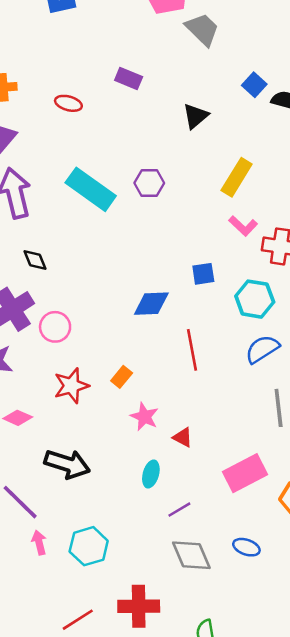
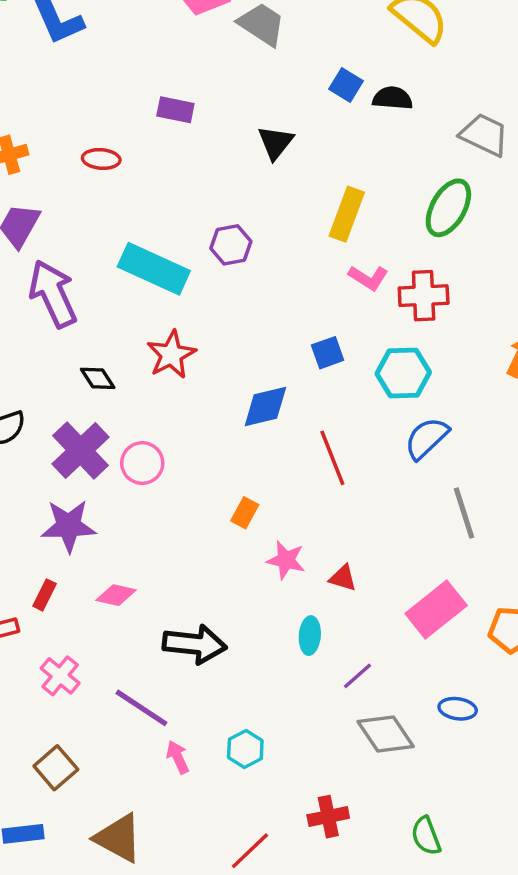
red star: (71, 386) -> (171, 355), moved
cyan hexagon: (89, 546) -> (245, 749), size x0.7
red cross: (139, 606) -> (328, 817), size x0.7

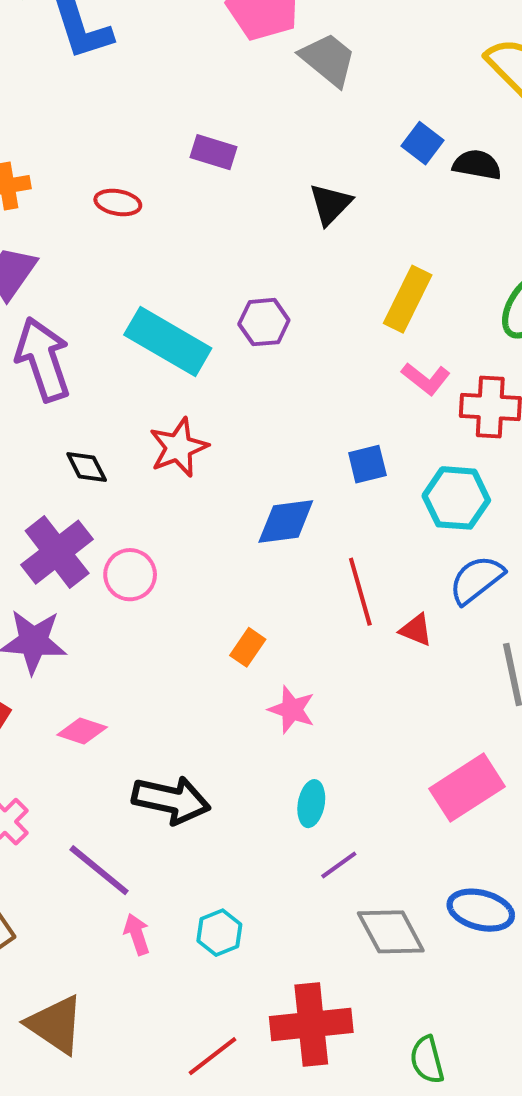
red triangle: (343, 578) -> (416, 630), moved
purple line: (358, 676) -> (339, 865), moved
blue ellipse: (458, 709) -> (481, 910), size x1.4
red cross: (328, 817) -> (311, 1024), size x1.6

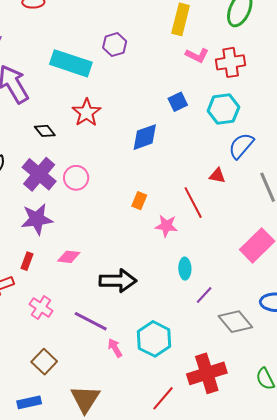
red line: (360, 592) -> (193, 203), moved
cyan hexagon: (219, 933) -> (154, 339), size x1.6
brown triangle: (55, 1025) -> (85, 399), turned 40

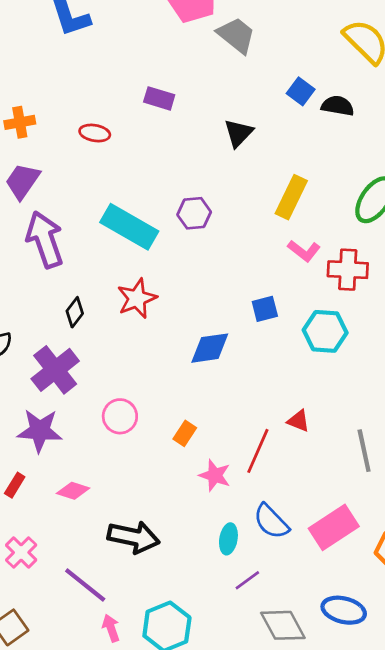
black diamond: (45, 131) -> (75, 312), turned 65
blue semicircle: (241, 146) -> (271, 521), moved, turned -96
pink circle: (76, 178) -> (120, 416), moved
red line: (193, 203) -> (258, 451), turned 40

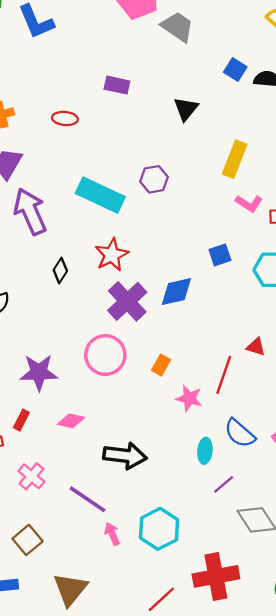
purple cross: (55, 370) -> (127, 301), moved
pink circle: (120, 416) -> (105, 355), size x1.4

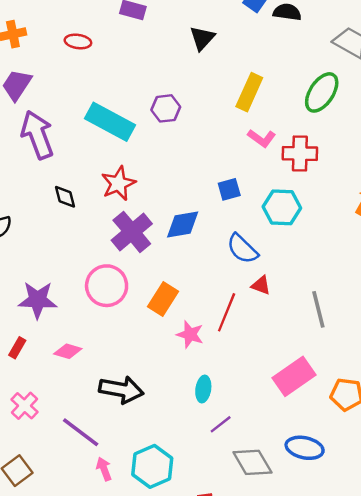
black diamond: (60, 271) -> (65, 197), turned -50
orange rectangle: (161, 365) -> (163, 299), size x1.5
blue semicircle: (240, 433) -> (242, 249), moved

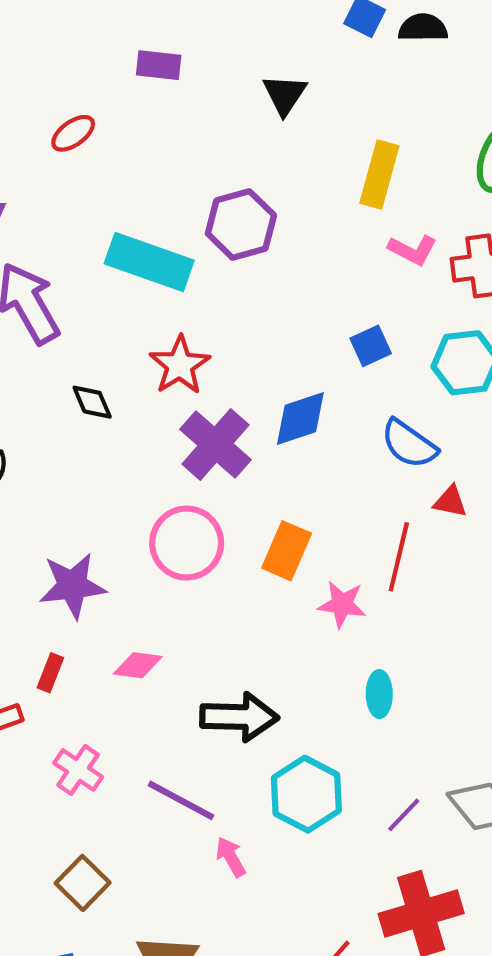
red ellipse: (78, 41) -> (73, 133), turned -35
purple hexagon: (166, 108) -> (241, 224), size x1.4
purple line: (221, 424) -> (404, 815), moved
cyan hexagon: (152, 466) -> (306, 794), moved

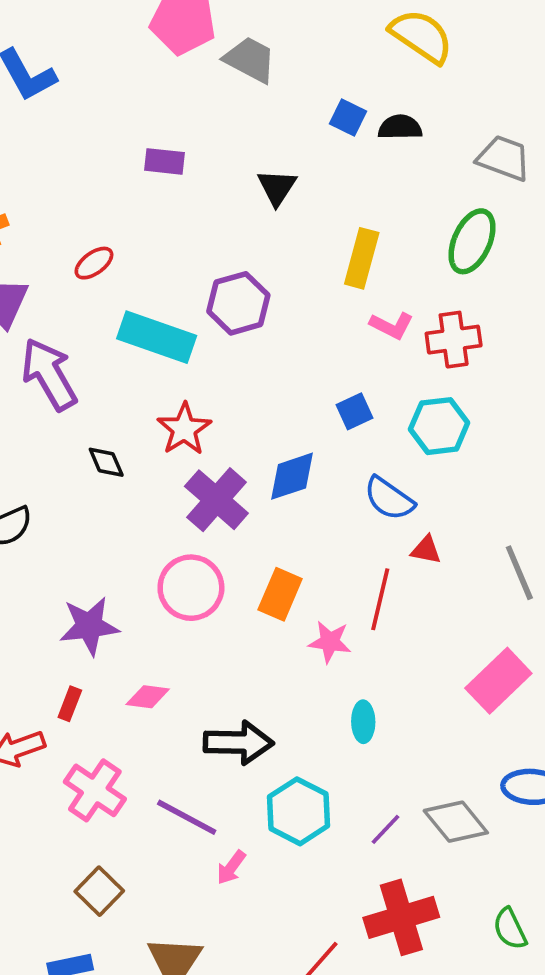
red ellipse: (73, 133) -> (94, 263), moved
pink cross: (78, 770) -> (95, 790), size x1.4
pink arrow: (231, 857) -> (231, 867), turned -114

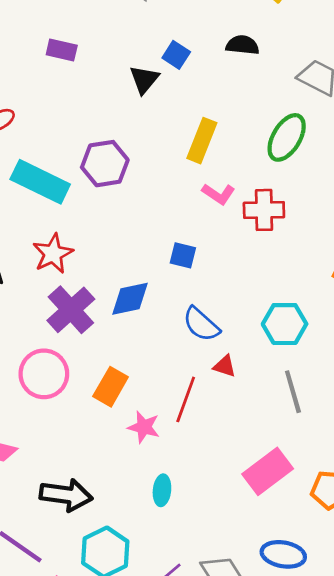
blue square: (348, 118) -> (176, 55), moved
blue square: (355, 411) -> (183, 255), turned 32
cyan hexagon: (439, 426) -> (285, 324), moved

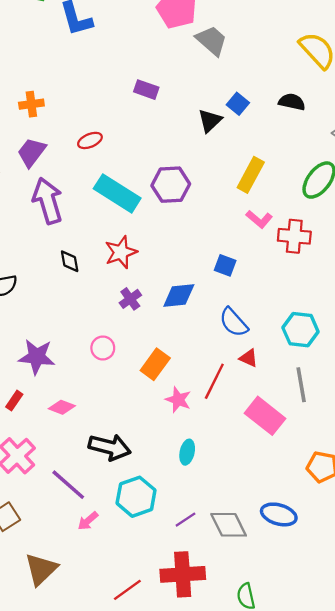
purple cross: (71, 310) -> (130, 299), size x0.6
pink circle: (44, 374) -> (103, 348), size x0.6
pink rectangle: (268, 471) -> (265, 416), moved, turned 69

